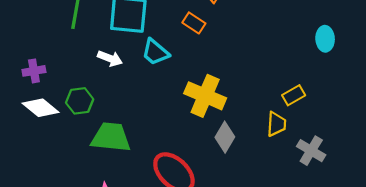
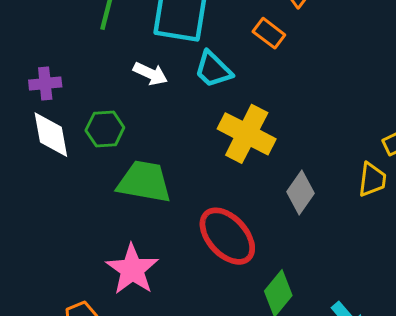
yellow cross: (205, 96) -> (247, 134), moved
white diamond: (41, 108) -> (51, 135), turned 36

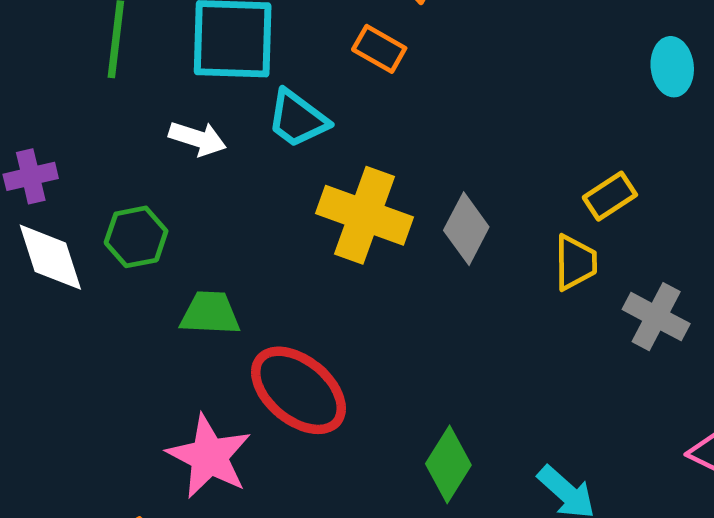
green trapezoid: (144, 182) -> (210, 313), size x0.7
gray diamond: (301, 193) -> (466, 229), moved
red ellipse: (227, 236) -> (298, 390), moved

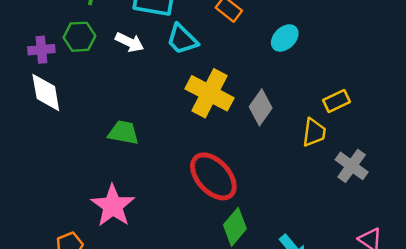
cyan ellipse: (672, 67) -> (285, 38), moved, turned 44
green hexagon: (136, 237) -> (79, 37), moved
red ellipse: (298, 390) -> (213, 176), moved

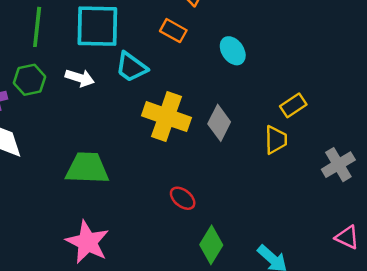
cyan ellipse: (285, 38) -> (233, 51), turned -72
green trapezoid: (123, 133) -> (87, 168), size x1.4
gray cross: (352, 166) -> (338, 165), moved, turned 32
red ellipse: (213, 176) -> (183, 198), size x0.5

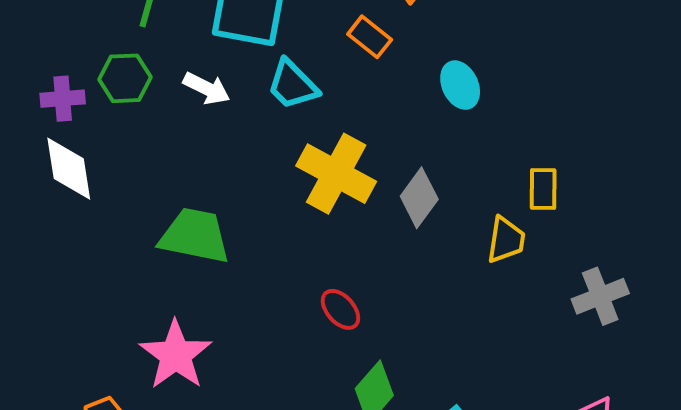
yellow rectangle: (293, 105) -> (543, 189), turned -65

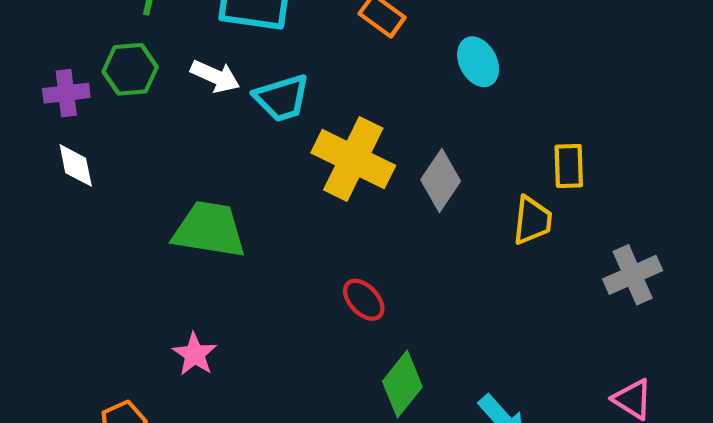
cyan trapezoid: (292, 85) -> (282, 98), moved, turned -60
white diamond: (69, 169) -> (76, 165), size x0.7
pink star: (176, 355) -> (195, 354), size x0.6

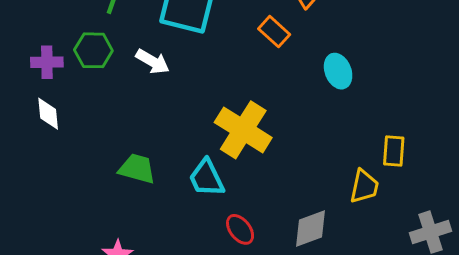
cyan trapezoid: (282, 98) -> (207, 178), moved, turned 75
gray diamond: (441, 180) -> (311, 228), moved, turned 30
green trapezoid: (209, 230) -> (137, 169), size x0.7

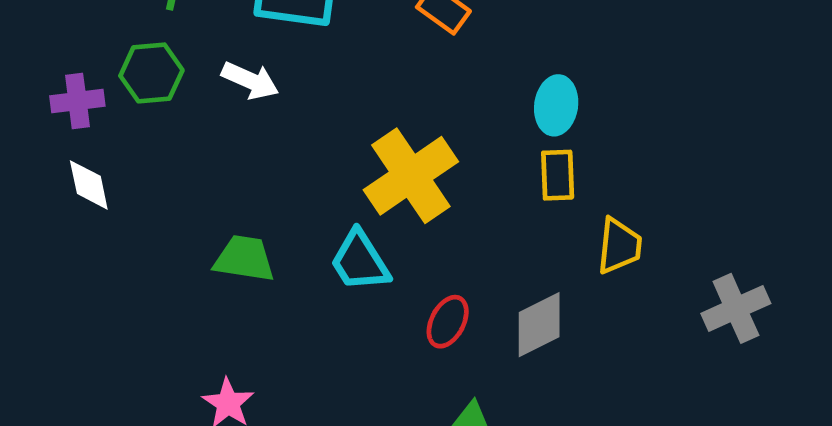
cyan ellipse: (338, 71) -> (556, 105), moved, turned 36
yellow cross: (243, 130) -> (411, 176), turned 30
yellow rectangle: (394, 151) -> (558, 175), moved
red ellipse: (240, 229) -> (448, 322), moved, turned 72

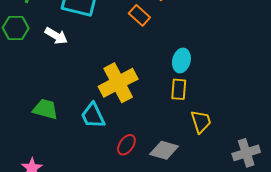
yellow trapezoid: (619, 246) -> (201, 122), turned -30
gray diamond: (539, 325) -> (164, 150), turned 36

